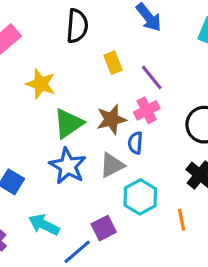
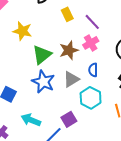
blue semicircle: (135, 143) -> (93, 70), moved

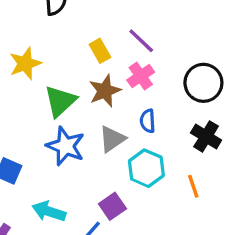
yellow rectangle: (67, 14) -> (100, 51), moved
yellow star: (22, 31) -> (25, 64), turned -30

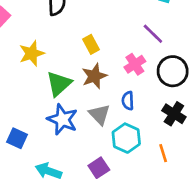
purple line: (141, 41) -> (153, 34), moved
pink cross: (141, 76) -> (135, 64), moved
gray triangle: (112, 139) -> (99, 114), turned -40

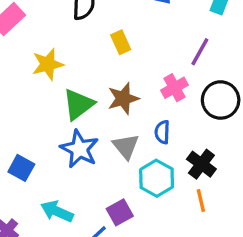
purple line: (153, 34) -> (200, 52), turned 70
yellow rectangle: (91, 44) -> (121, 42), moved
black cross: (174, 114) -> (201, 164), moved

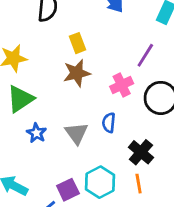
brown star: (123, 98) -> (77, 73), moved
green triangle: (78, 104) -> (20, 99), moved
blue star: (79, 149) -> (36, 133), size x0.6
cyan hexagon: (157, 178) -> (100, 182), moved

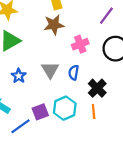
pink cross: (122, 85) -> (80, 44), moved
blue semicircle: (109, 123) -> (74, 73), moved
blue star: (36, 133) -> (19, 76), moved

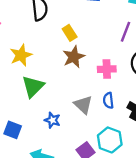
pink cross: (80, 44) -> (107, 69), turned 35

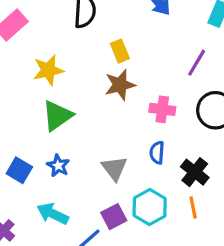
gray triangle: (83, 105) -> (114, 168), moved
blue star: (52, 120) -> (58, 166), moved

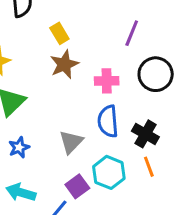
blue semicircle: (157, 153) -> (108, 121), size x1.5
blue star: (58, 166) -> (19, 147), turned 30
gray triangle: (114, 168) -> (71, 142), turned 30

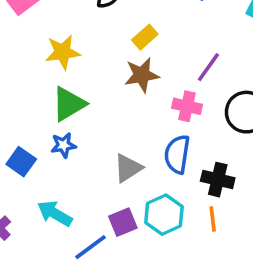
yellow rectangle: (59, 33) -> (145, 37), turned 66
purple line: (132, 33) -> (208, 67), moved
black cross: (145, 134) -> (218, 180), turned -30
blue star: (19, 147) -> (63, 145), moved

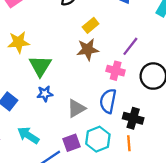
yellow star: (63, 52) -> (19, 42), moved
green triangle: (69, 104) -> (40, 66), turned -30
blue star: (63, 145) -> (45, 94), moved

